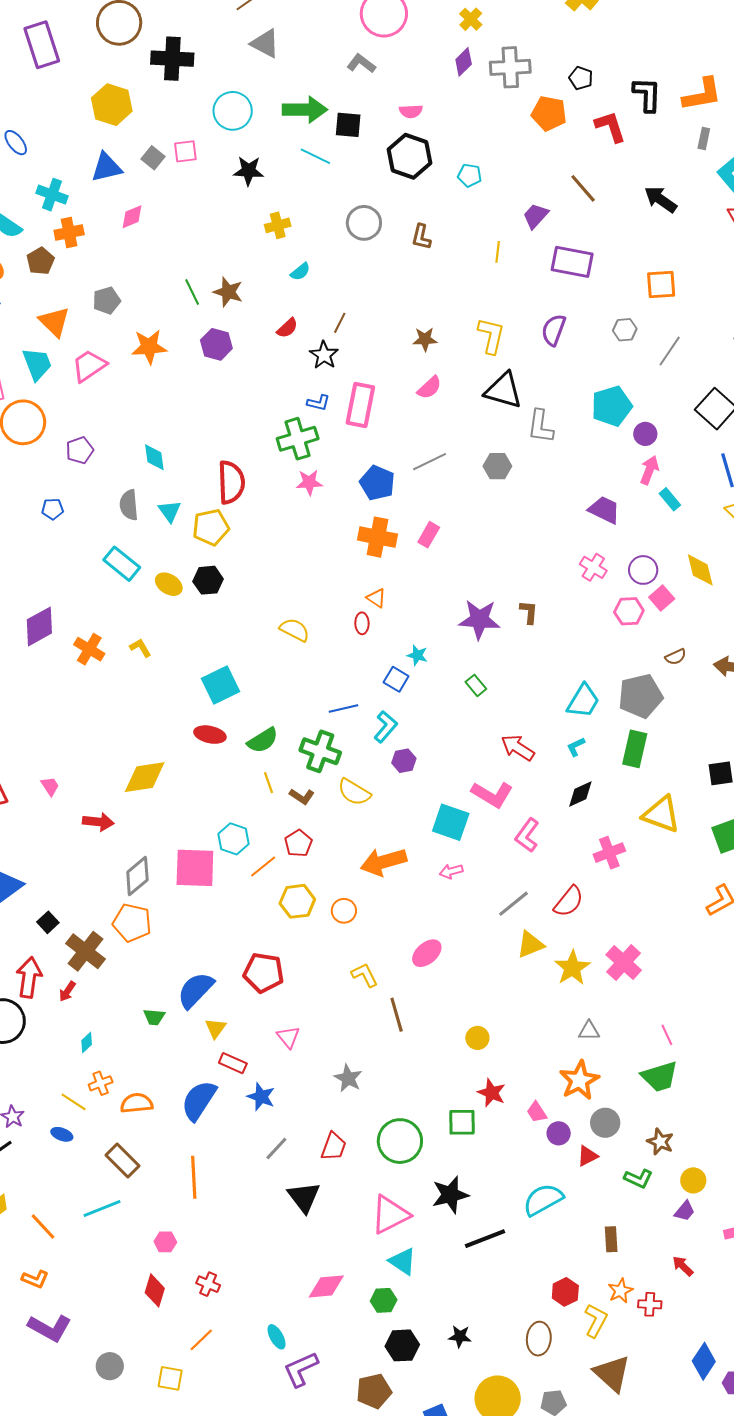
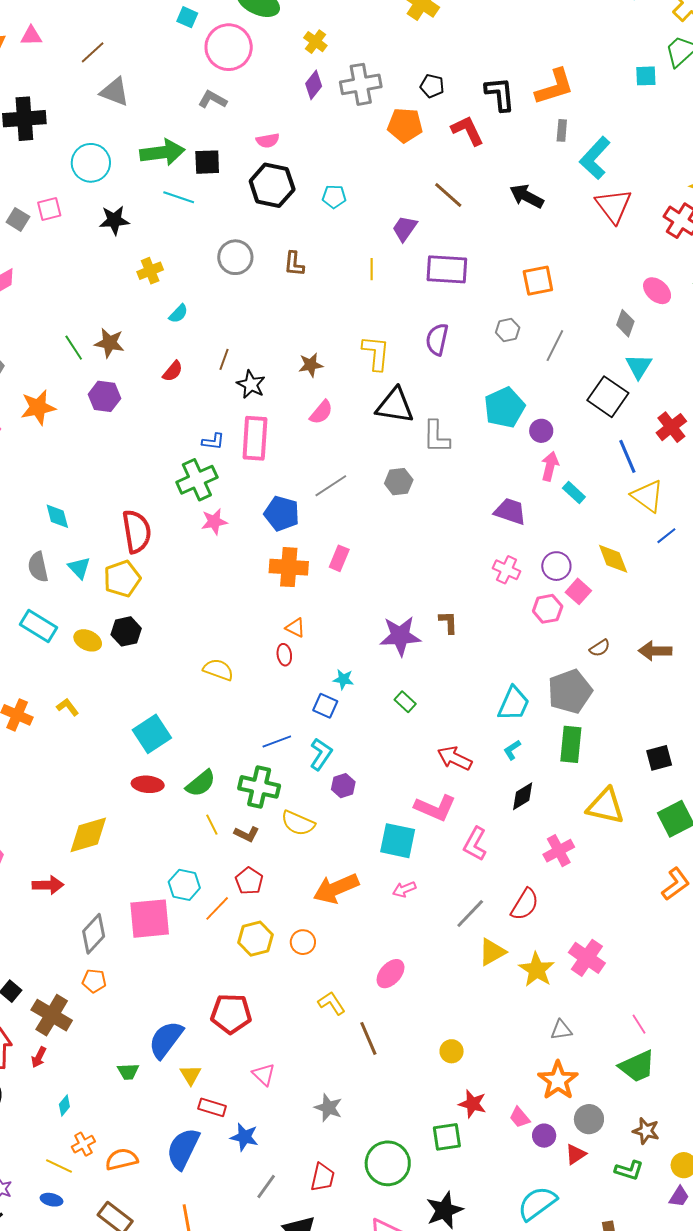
black star: (324, 355) -> (251, 384), moved
orange pentagon: (132, 923) -> (94, 981), size x0.6

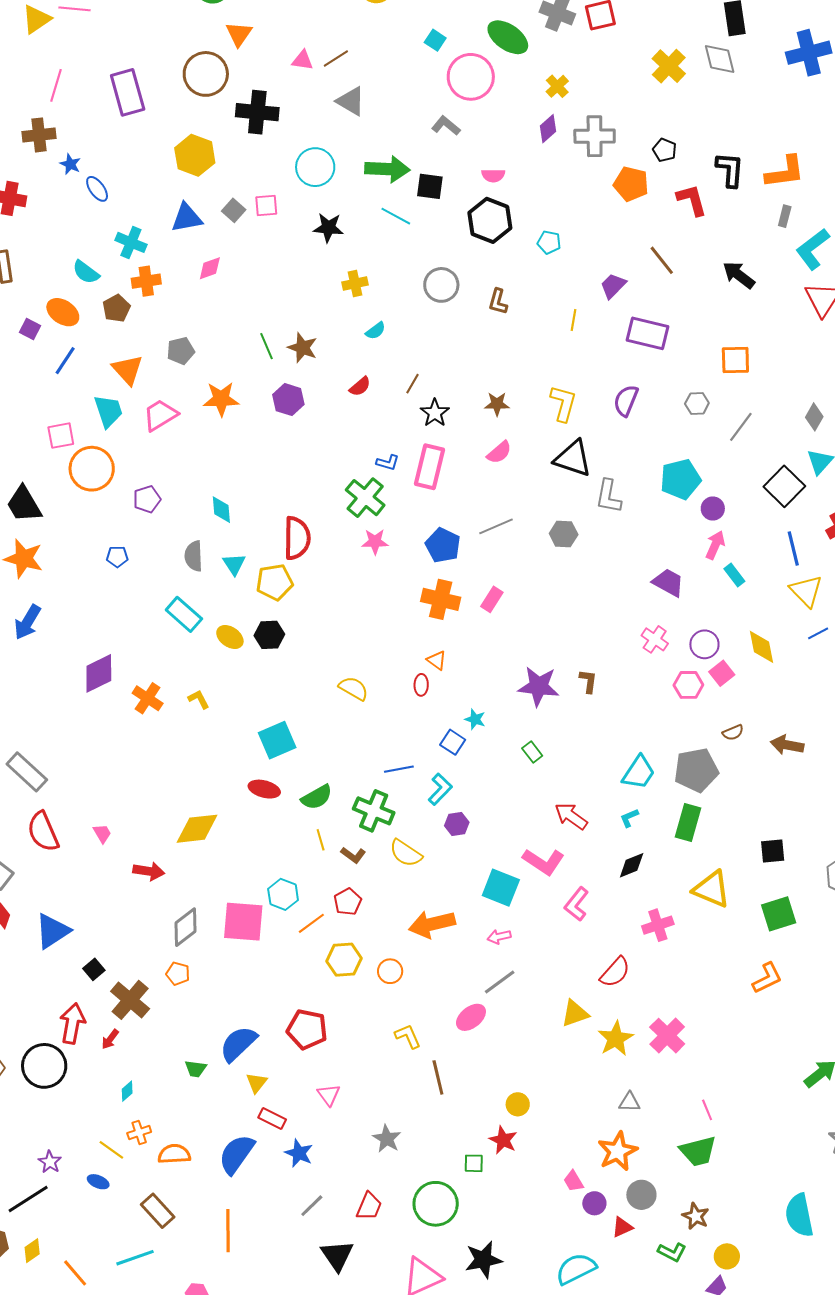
pink triangle: (31, 36) -> (303, 60), moved
green cross: (197, 480) -> (365, 498), turned -36
gray line: (470, 913) -> (500, 982), moved
red star: (473, 1104) -> (503, 1140), moved
green square: (447, 1137) -> (474, 1163), moved, size x0.7

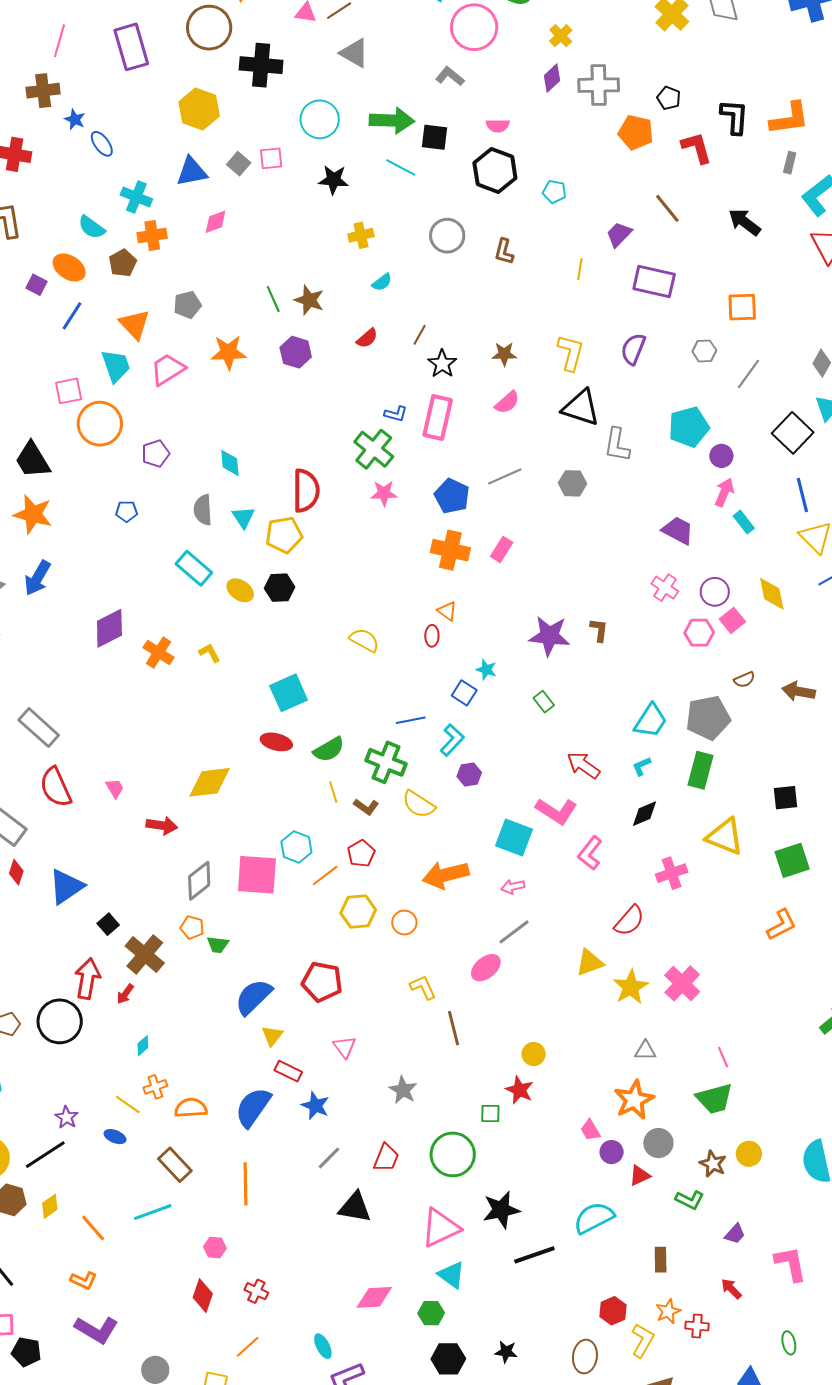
green trapezoid: (196, 1069) -> (218, 945), moved
black triangle: (337, 1255) -> (355, 1207), turned -45
yellow circle: (727, 1256) -> (749, 1154), moved

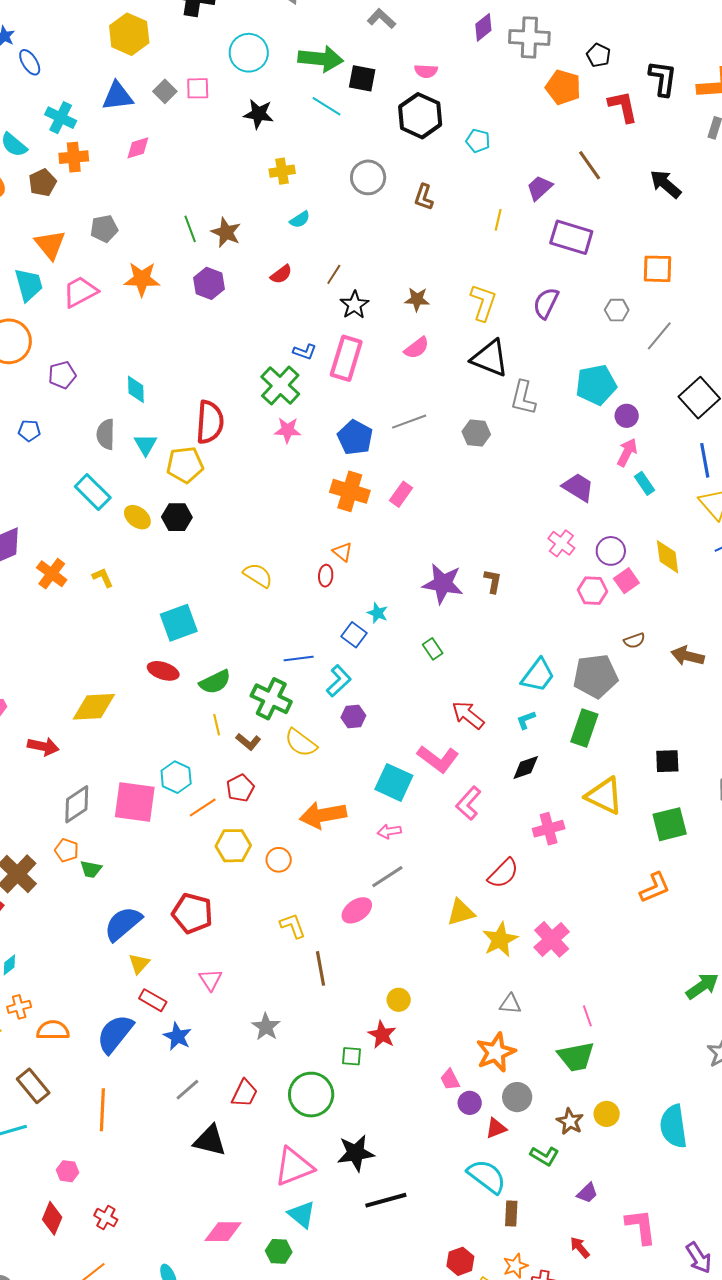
cyan semicircle: (594, 1218) -> (487, 1176), moved, turned 60

